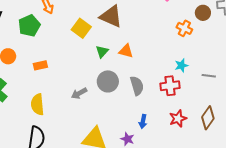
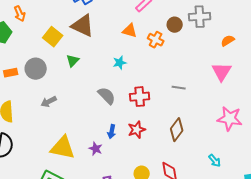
orange triangle: (126, 51) -> (130, 31), moved
cyan star: (181, 65) -> (120, 63), moved
gray circle: (108, 81) -> (36, 69), moved
gray semicircle: (137, 86) -> (107, 96), turned -30
red star: (178, 119) -> (137, 130), moved

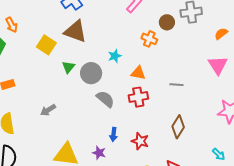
orange triangle: (130, 31) -> (138, 73), moved
cyan star: (120, 63) -> (115, 56), moved
gray circle: (36, 69) -> (91, 73), moved
red star: (137, 130) -> (140, 141), moved, turned -30

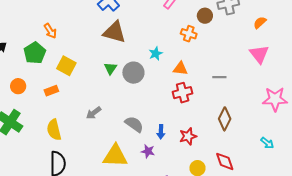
yellow square: (46, 45) -> (66, 66), moved
gray semicircle: (105, 99) -> (134, 124), moved
red star: (140, 141) -> (188, 136), turned -30

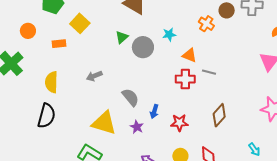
gray line: (219, 77) -> (209, 72), moved

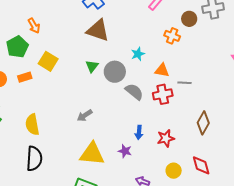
orange rectangle: (59, 44) -> (25, 77), moved
gray arrow: (94, 76) -> (85, 115), moved
gray semicircle: (130, 97) -> (134, 92), moved

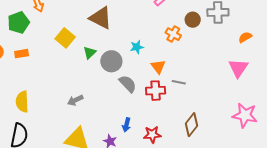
yellow square: (48, 61) -> (65, 38), moved
orange triangle: (162, 70) -> (158, 67), turned 35

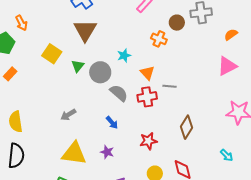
brown triangle: (101, 18) -> (85, 30), turned 40
orange rectangle: (22, 54) -> (10, 74), turned -32
pink triangle: (238, 68) -> (227, 66), turned 35
blue arrow: (127, 125) -> (112, 123), moved, turned -48

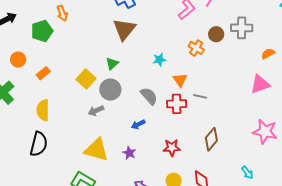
yellow square: (52, 54) -> (86, 79), moved
gray circle: (100, 72) -> (110, 90), moved
orange rectangle: (10, 74) -> (43, 73), moved
blue arrow: (112, 123) -> (138, 124), turned 96

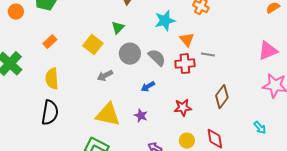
orange circle: (18, 60) -> (16, 12), moved
cyan star: (159, 60) -> (165, 21), size x1.5
pink triangle: (260, 84) -> (268, 51), moved
gray circle: (110, 90) -> (130, 54), moved

